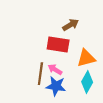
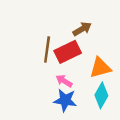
red rectangle: (58, 45) -> (68, 52), turned -35
brown line: (40, 74) -> (47, 49), moved

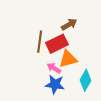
orange triangle: (100, 68) -> (68, 59), moved

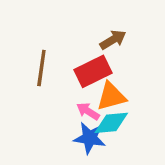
brown line: (40, 42) -> (41, 68), moved
cyan diamond: (85, 80) -> (111, 123), moved, turned 55

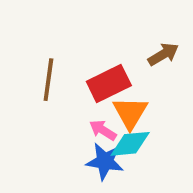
brown arrow: (113, 40) -> (163, 54), moved
orange triangle: (111, 96) -> (130, 113), turned -44

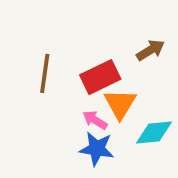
cyan diamond: (130, 144) -> (154, 133), moved

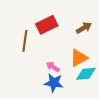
red rectangle: (100, 77) -> (47, 25), moved
orange triangle: (120, 104) -> (79, 58), moved, turned 30

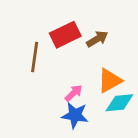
brown arrow: (84, 28) -> (97, 39), moved
pink arrow: (53, 67) -> (74, 93), turned 104

